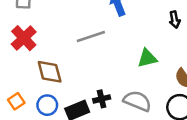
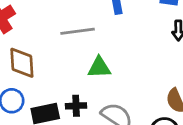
green triangle: (147, 58) -> (99, 67), moved

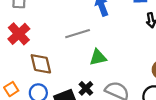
black cross: (76, 106) -> (86, 88), turned -32

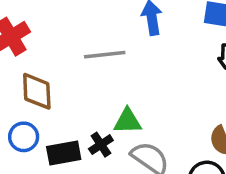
green triangle: (98, 57) -> (128, 121), moved

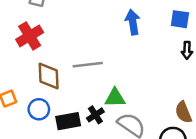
gray line: (105, 55) -> (88, 65), moved

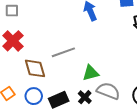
black cross: (95, 115) -> (85, 97), moved

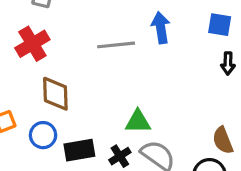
gray line: (63, 52) -> (116, 45), moved

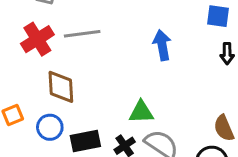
blue arrow: (161, 28) -> (162, 45), moved
gray line: (116, 45) -> (82, 34), moved

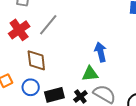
gray line: (82, 34) -> (48, 25), turned -40
blue arrow: (162, 45) -> (101, 52), moved

